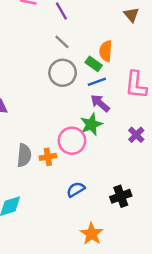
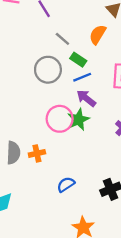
gray line: (62, 42) -> (62, 39), moved
orange semicircle: (106, 51) -> (98, 35), moved, turned 30
pink circle: (72, 141) -> (60, 119), moved

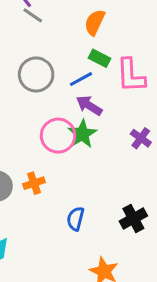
gray line: (62, 39) -> (33, 15), moved
green rectangle: (78, 60) -> (100, 58), moved
blue semicircle: (66, 184) -> (75, 219), turned -36

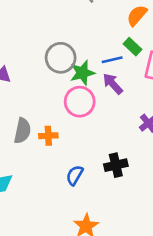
gray circle: (36, 74) -> (61, 58), moved
green star: (82, 134) -> (82, 73), moved
black cross: (133, 218) -> (116, 165), moved

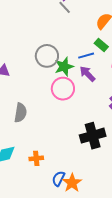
orange cross: (48, 136) -> (36, 158), moved
black cross: (116, 165) -> (93, 136), size x1.4
blue semicircle: (75, 175) -> (58, 179), moved

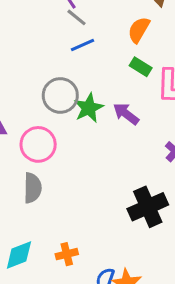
blue line: (86, 56) -> (82, 45), moved
pink circle: (63, 89) -> (38, 144), moved

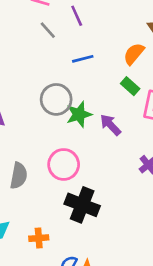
gray line: (76, 17) -> (48, 30), moved
pink circle: (38, 144) -> (64, 164), moved
black cross: (148, 207) -> (82, 205), moved, turned 36

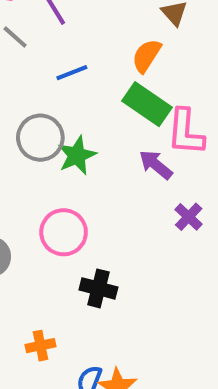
green rectangle: (130, 86) -> (147, 104), size x1.6
purple arrow: (111, 125) -> (156, 165), moved
black cross: (82, 205) -> (98, 288), size x0.7

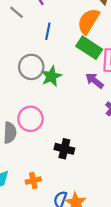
orange semicircle: (146, 56) -> (88, 21), size x1.4
blue line: (72, 73) -> (48, 31), turned -56
pink circle: (64, 232) -> (30, 119), moved

